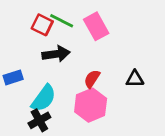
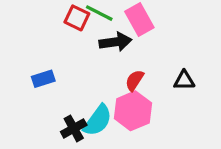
black arrow: (56, 54) -> (115, 42), moved
cyan semicircle: (44, 98) -> (98, 120), moved

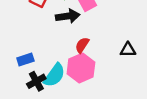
blue rectangle: (43, 79) -> (25, 60), moved
black triangle: (184, 80) -> (128, 50), moved

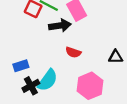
red semicircle: (82, 45) -> (73, 52), turned -104
pink hexagon: (81, 68) -> (90, 86), moved

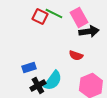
black arrow: (60, 26) -> (89, 31), moved

